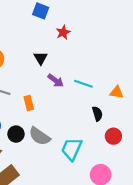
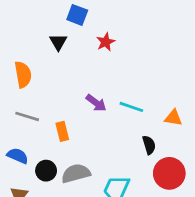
black triangle: (41, 58) -> (58, 42), moved
gray semicircle: (40, 136) -> (76, 173), turned 130
red circle: (113, 136) -> (169, 173), size x1.5

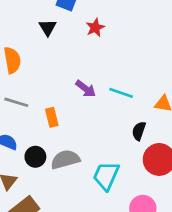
black semicircle: (149, 145) -> (139, 131), turned -144

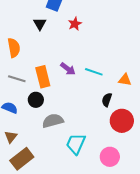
orange rectangle: (52, 117) -> (43, 77), moved, size x1.5
black circle: (35, 157) -> (36, 100), moved
cyan trapezoid: (106, 176) -> (76, 144), moved

